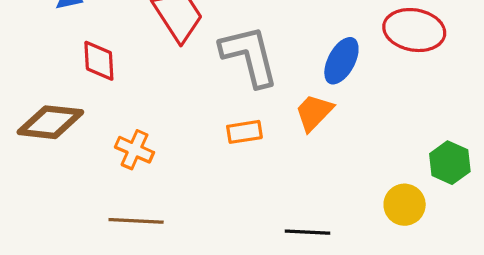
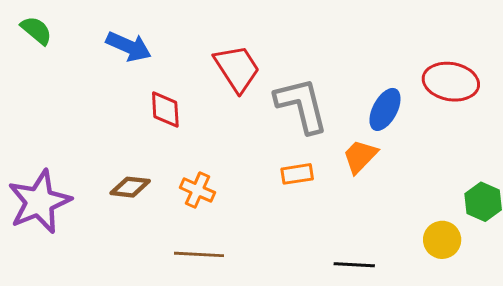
brown diamond: (50, 122) -> (130, 187), moved, size x0.7

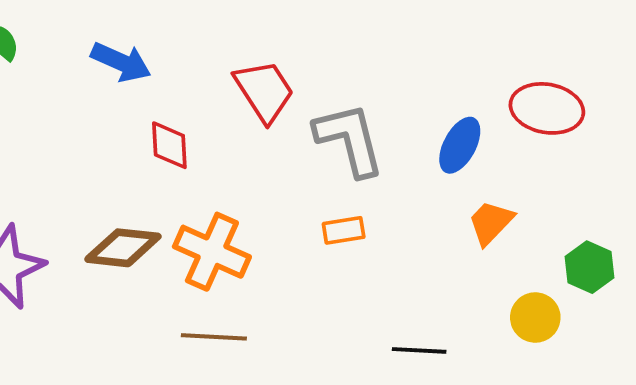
orange trapezoid: (360, 156) -> (491, 223), moved
brown diamond: (130, 187) -> (123, 248), size x1.4
orange cross: (197, 190) -> (212, 252), size x1.6

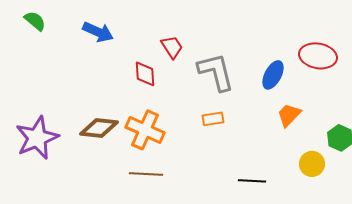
red trapezoid: (264, 91) -> (172, 47), size x0.7
red diamond: (169, 145) -> (145, 74), moved

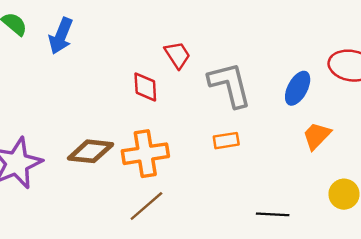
blue arrow: (98, 32) -> (61, 36), moved, turned 88
orange cross: (145, 130) -> (145, 154), turned -33
brown line: (146, 174) -> (146, 206), turned -44

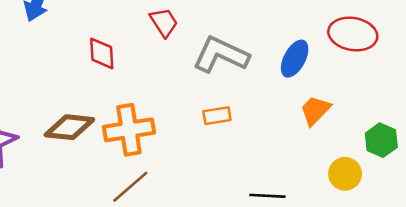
gray L-shape: (230, 85) -> (221, 55), turned -51
red diamond: (145, 87) -> (102, 53), moved

